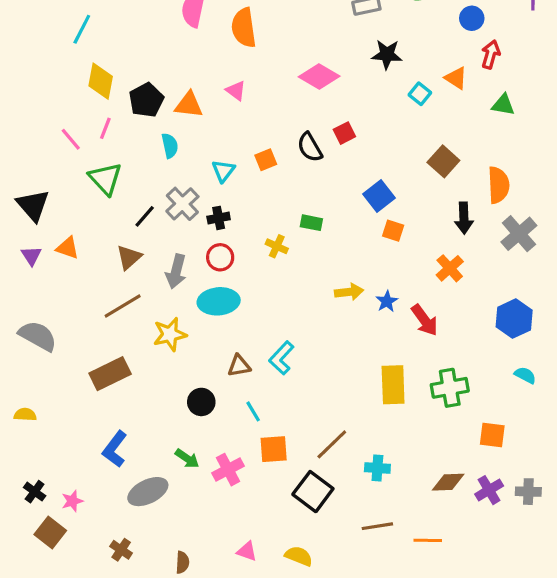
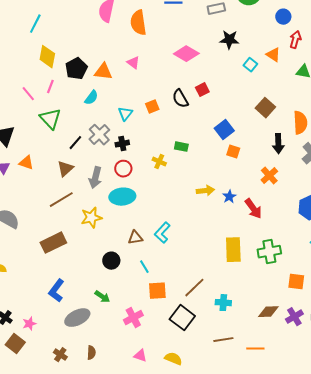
cyan semicircle: (170, 146) -> (91, 98), turned 49
pink cross: (228, 470) -> (133, 318), moved
brown semicircle: (182, 562) -> (91, 353), moved

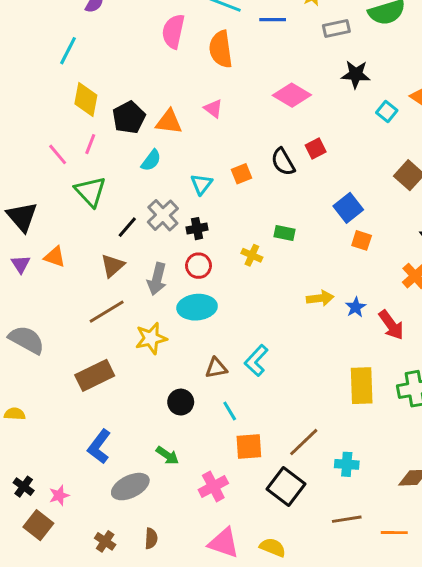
pink triangle: (140, 356) -> (224, 543), size x1.6

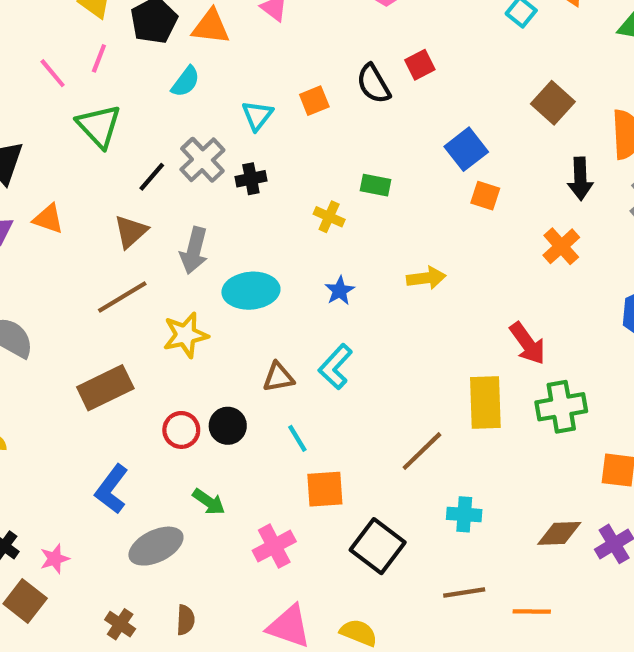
red circle: (199, 266) -> (181, 430), moved
blue star: (356, 307) -> (340, 291), moved
red arrow: (391, 325) -> (528, 343), moved
brown line: (304, 442) -> (422, 451), moved

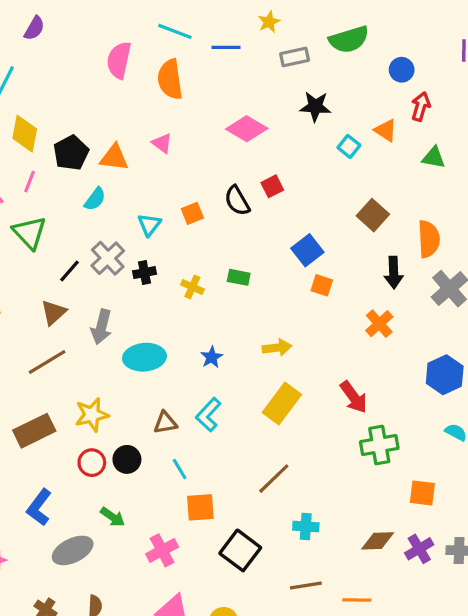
yellow cross: (329, 217) -> (192, 287), moved
yellow star: (186, 335) -> (92, 415), moved
yellow rectangle: (485, 403) -> (282, 404), moved, turned 39

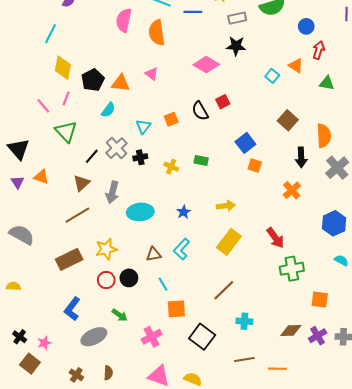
black star: (315, 106) -> (236, 46), moved

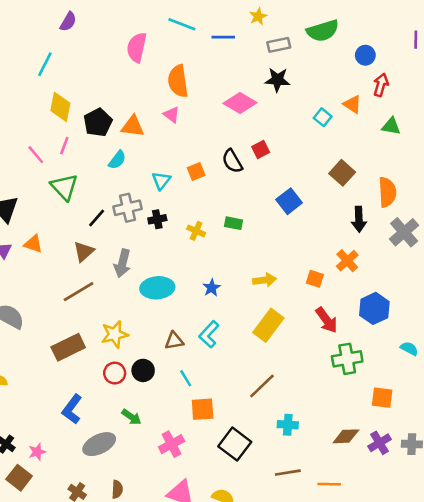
orange semicircle: (157, 33) -> (178, 81), moved
gray cross: (117, 148) -> (128, 208), turned 30
orange square: (255, 166) -> (315, 279), moved
blue hexagon: (334, 223) -> (374, 308), moved

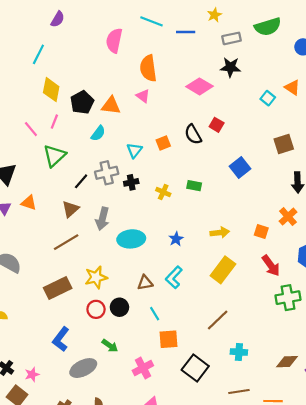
red square: (261, 150) -> (217, 125), turned -32
brown square: (342, 173) -> (284, 144), turned 30
green triangle: (64, 187) -> (54, 156), turned 30

